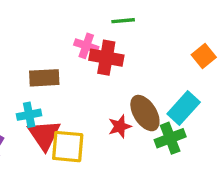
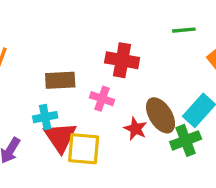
green line: (123, 21) -> (184, 30), moved
pink cross: (86, 46) -> (102, 99), moved
red star: (120, 126) -> (135, 129), turned -30

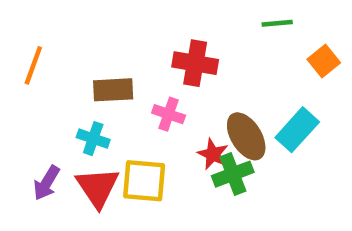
cyan cross: (45, 117) -> (93, 139), turned 30
red triangle: (60, 137) -> (98, 187), moved
green cross: (186, 140) -> (233, 174), moved

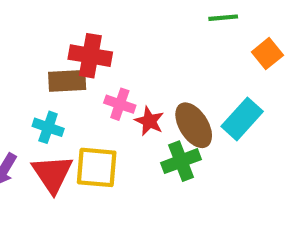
red cross: (195, 63) -> (90, 56), moved
red star: (213, 154) -> (149, 121), moved

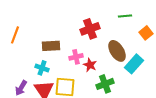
red cross: (90, 56) -> (90, 29), moved, turned -30
pink cross: (120, 104) -> (76, 57), turned -32
brown ellipse: (194, 125) -> (117, 51), moved

